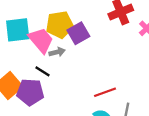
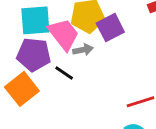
purple pentagon: (30, 92) -> (34, 55), moved

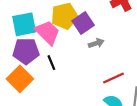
gray arrow: (83, 50) -> (96, 43), moved
black line: (64, 73) -> (51, 63), turned 40

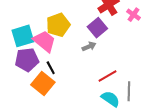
purple square: (83, 23) -> (97, 28), moved
orange square: (20, 79) -> (43, 83), moved

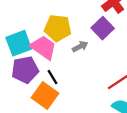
yellow pentagon: (58, 25) -> (58, 28), turned 30
gray arrow: (89, 46) -> (80, 47), moved

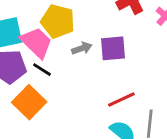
purple square: (103, 28) -> (113, 48), moved, turned 30
black line: (53, 77) -> (42, 70), moved, turned -35

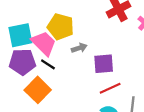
purple square: (113, 48) -> (104, 64), moved

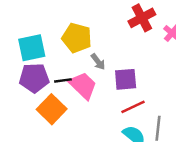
pink trapezoid: (44, 43) -> (83, 85), moved
gray arrow: (79, 48) -> (98, 62), turned 72
black line: (48, 64) -> (63, 80), turned -40

